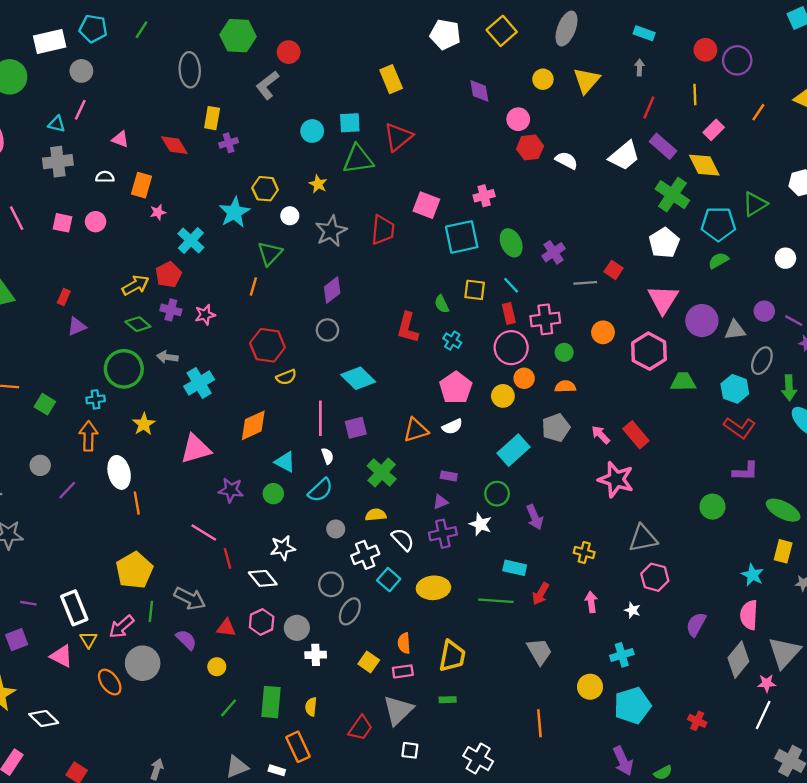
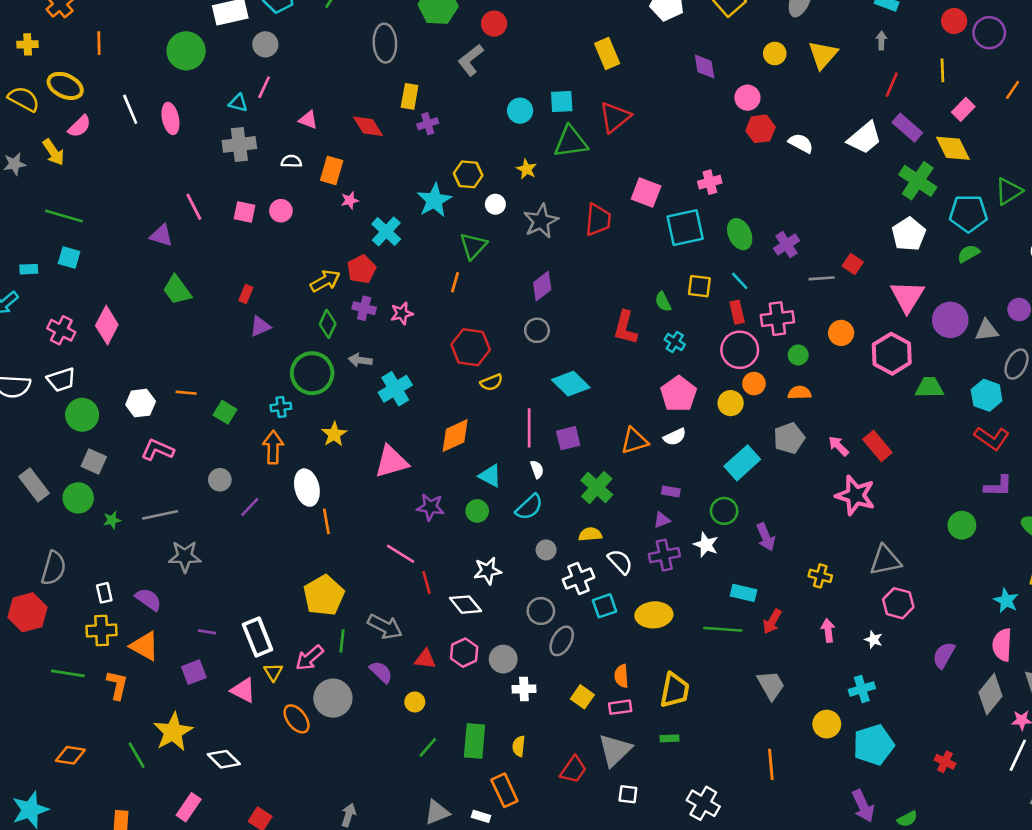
green diamond: (138, 324) -> (328, 324), turned 75
cyan square: (389, 580) -> (605, 606), turned 30

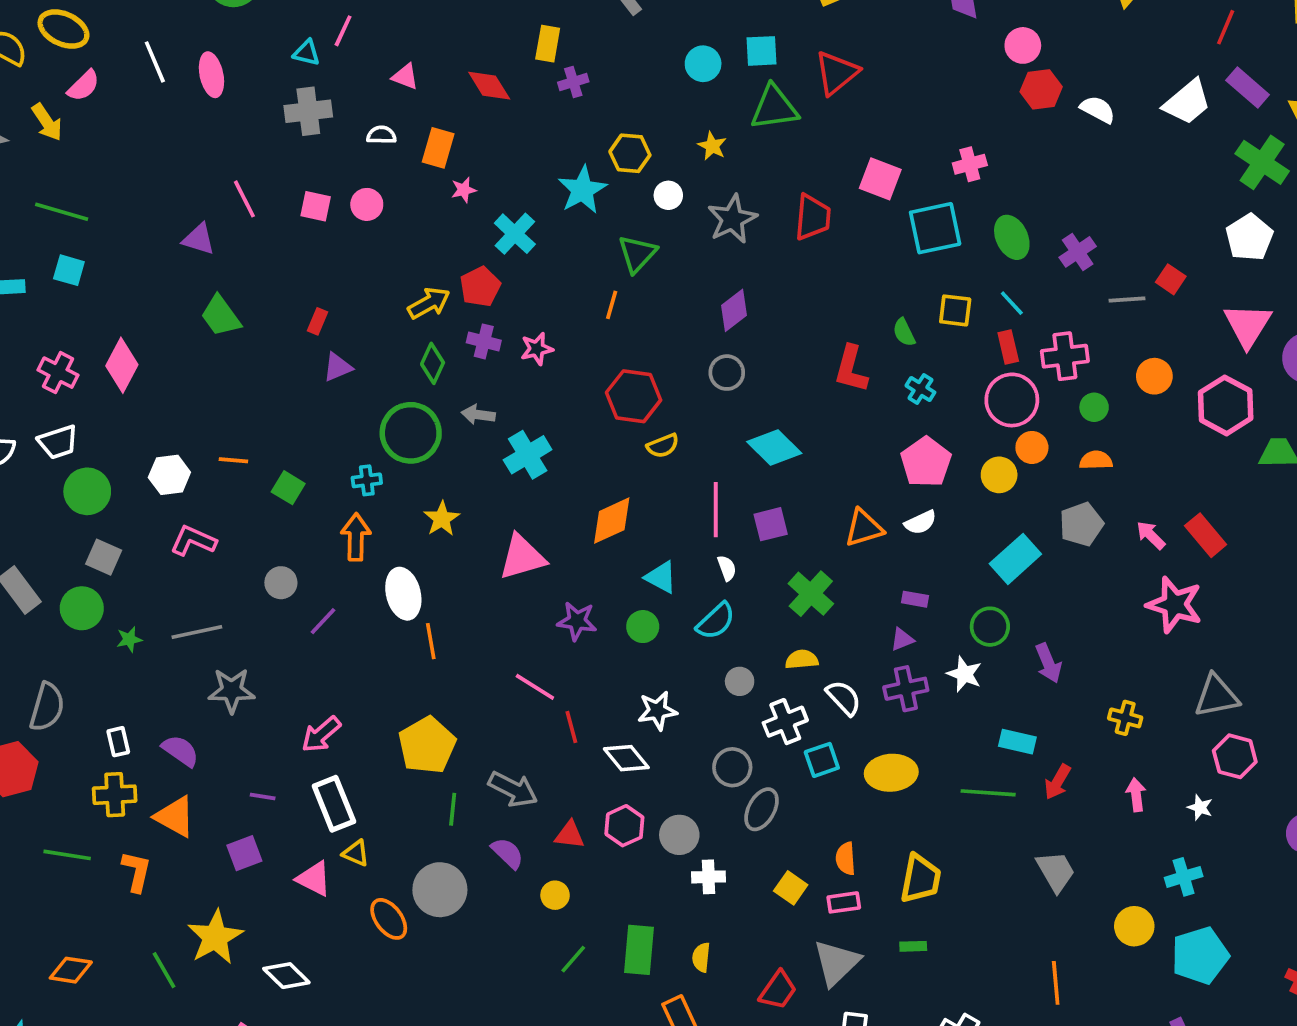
pink arrow: (310, 658) -> (321, 734), moved
yellow triangle: (273, 672) -> (356, 853), turned -36

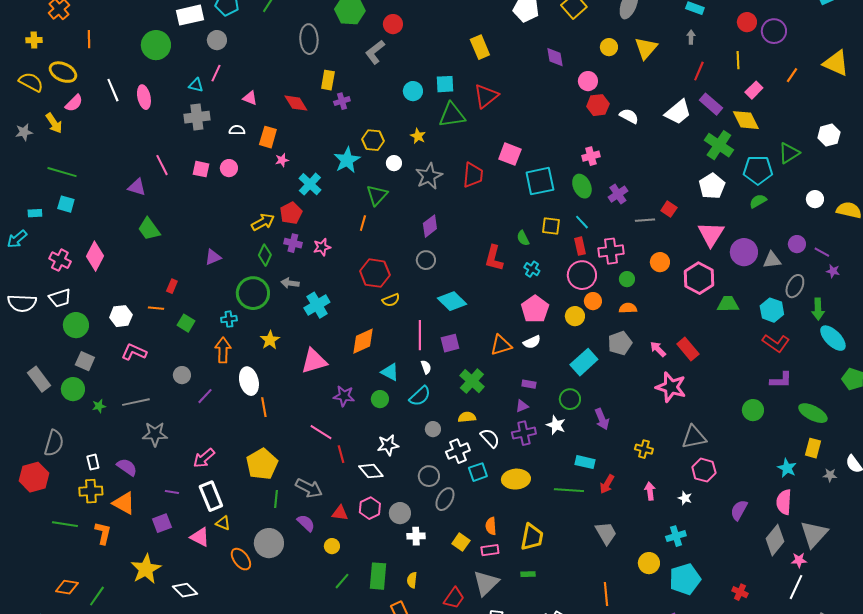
pink cross: (970, 164) -> (591, 156), moved
red rectangle: (317, 321) -> (172, 286), moved
green line: (164, 970) -> (97, 596), moved, turned 65

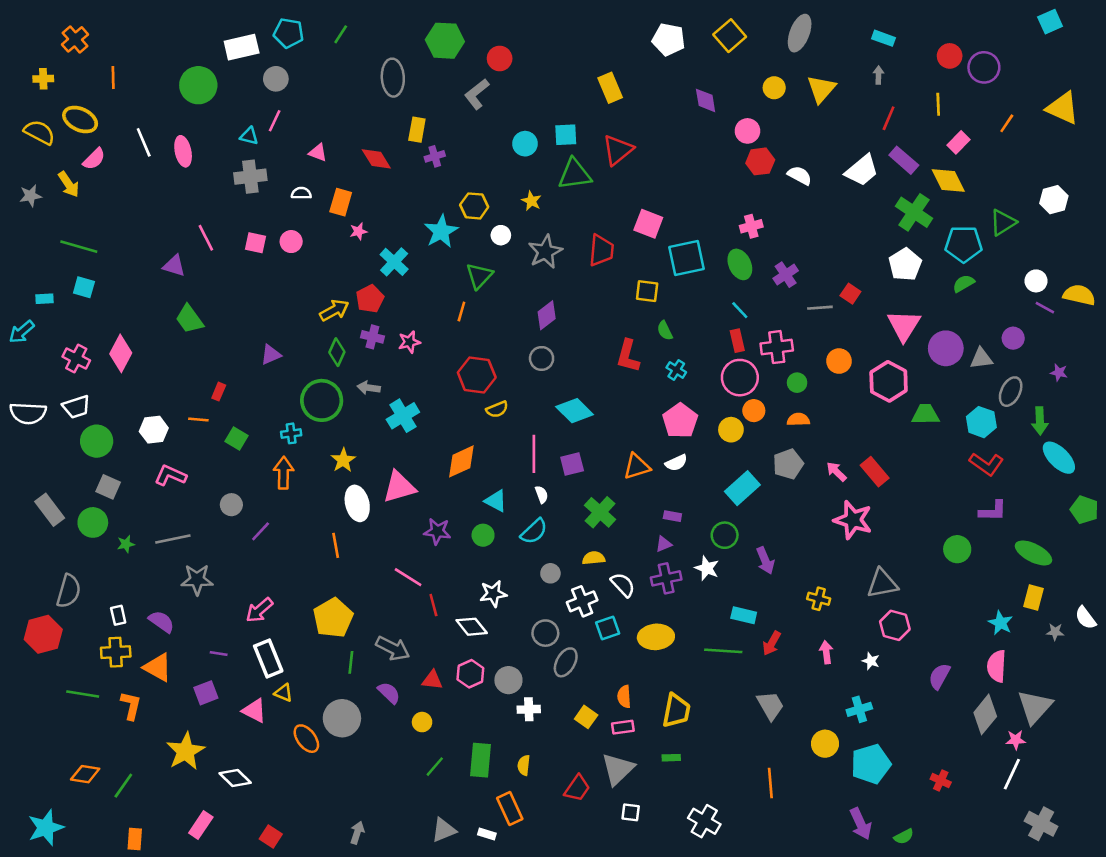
yellow square: (551, 226) -> (647, 291), moved
purple line: (822, 252) -> (1045, 308), moved
white ellipse: (249, 381) -> (357, 503), moved

